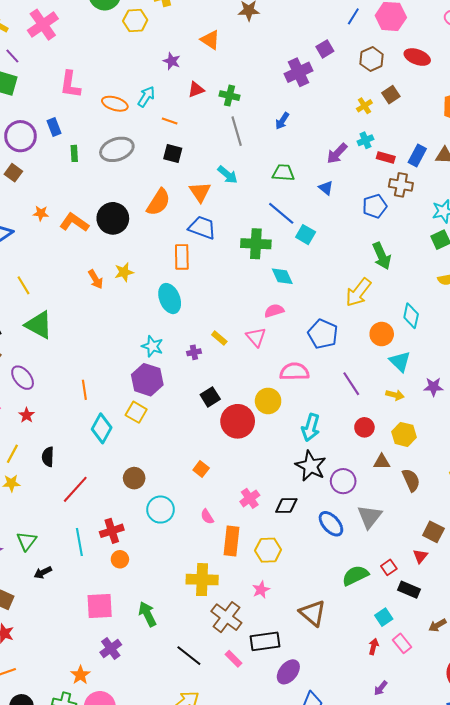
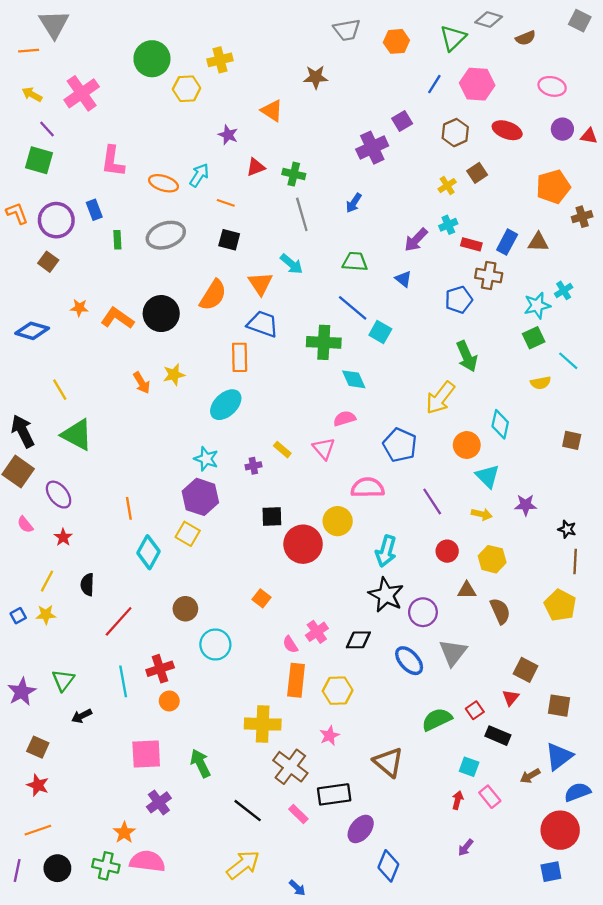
cyan ellipse: (170, 299) -> (226, 405), turned 68
black square: (210, 397) -> (272, 516), turned 30
pink semicircle: (207, 517) -> (290, 644), moved
cyan square: (384, 617) -> (469, 767), turned -36

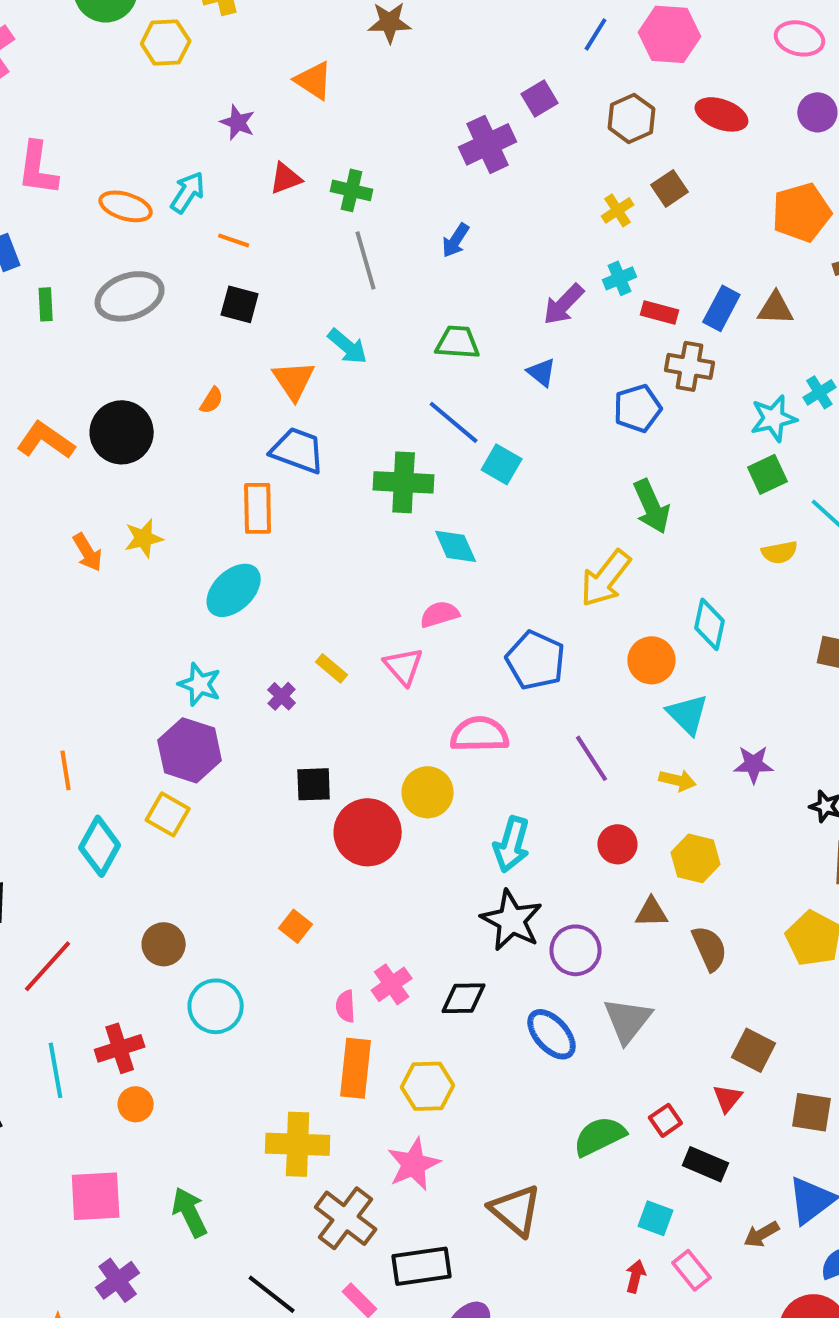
orange semicircle: (213, 295) -> (212, 400), size x0.5
purple cross: (253, 466) -> (282, 696), turned -35
pink semicircle: (290, 644) -> (346, 1006), turned 30
pink star: (330, 736) -> (414, 1164), size x1.5

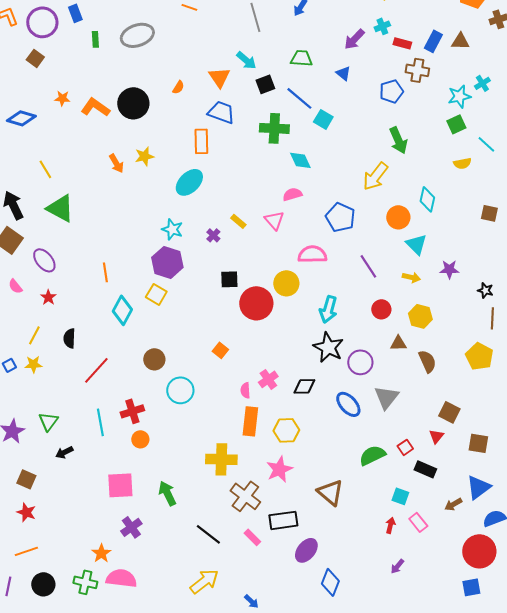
black square: (240, 304) -> (265, 84), moved, turned -36

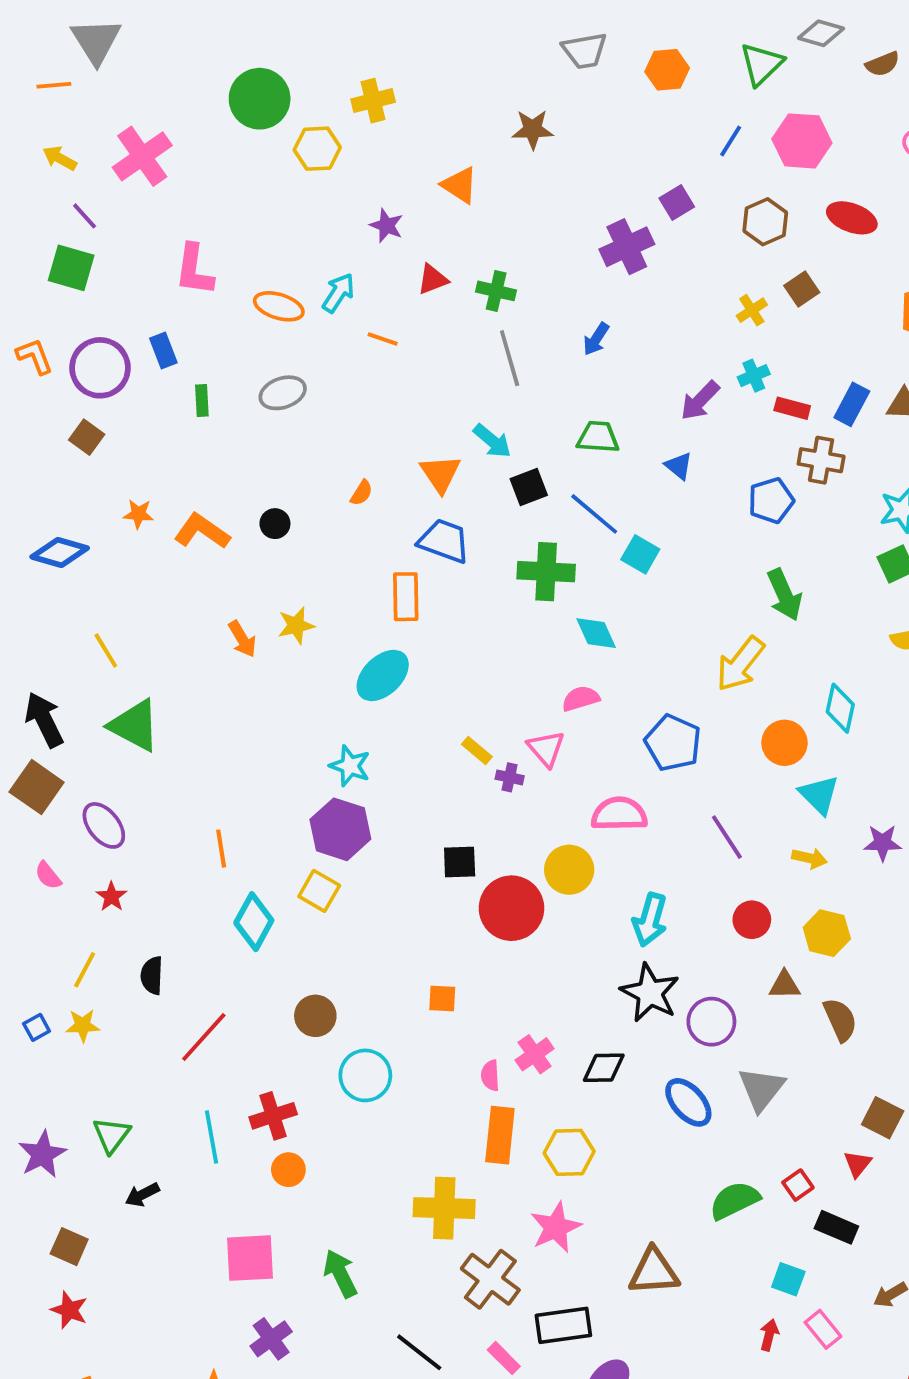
gray ellipse: (137, 35) -> (283, 393), size x0.7
black circle: (133, 103) -> (275, 524), size x0.5
purple cross: (213, 235) -> (510, 777), moved, turned -32
orange square: (220, 350) -> (442, 999), turned -35
brown triangle: (330, 492) -> (654, 1272), turned -44

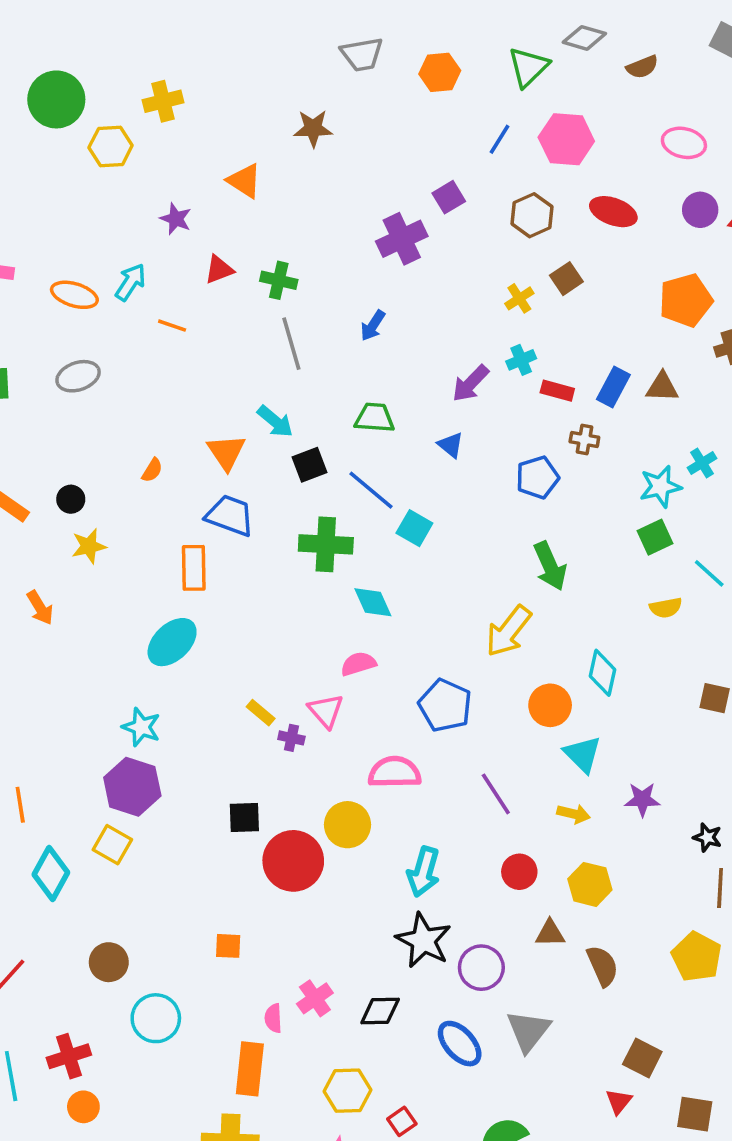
brown cross: (821, 460) -> (584, 439), size x0.7
yellow star: (296, 626) -> (89, 546), moved
orange rectangle: (500, 1135) -> (250, 1069), moved
red square: (798, 1185) -> (402, 1121), moved

